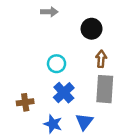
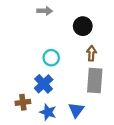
blue cross: (64, 93) -> (44, 84), moved
brown cross: (25, 102) -> (23, 102), moved

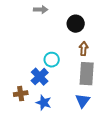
cyan circle: (51, 58) -> (52, 60), moved
blue triangle: (76, 110) -> (83, 101), moved

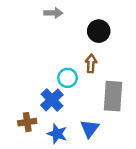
brown arrow: (84, 49) -> (91, 64), moved
blue triangle: (83, 101) -> (90, 129), moved

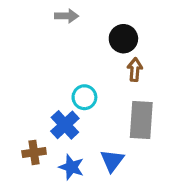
brown arrow: (91, 64) -> (135, 70), moved

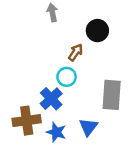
gray arrow: (67, 16) -> (52, 13), turned -102
brown arrow: (135, 70) -> (76, 52), moved, turned 30
brown cross: (34, 152) -> (27, 121), size x1.5

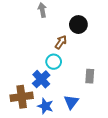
gray rectangle: (112, 95) -> (90, 76), size x0.6

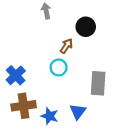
gray rectangle: (90, 76) -> (98, 83), size x1.5
blue cross: (41, 79) -> (16, 75), moved

